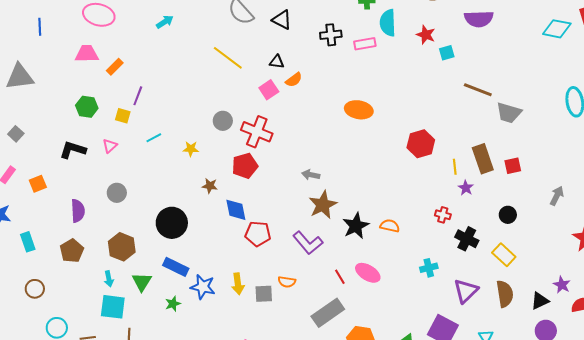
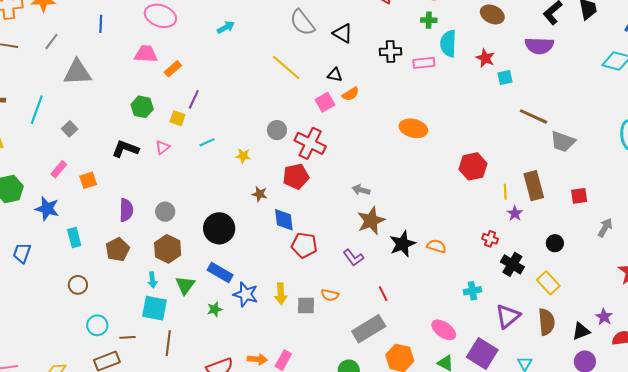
red square: (513, 166) -> (579, 196), moved
gray circle: (117, 193) -> (165, 212), moved
purple L-shape: (308, 243) -> (353, 258), size x0.7
pink ellipse: (368, 273) -> (444, 330), moved

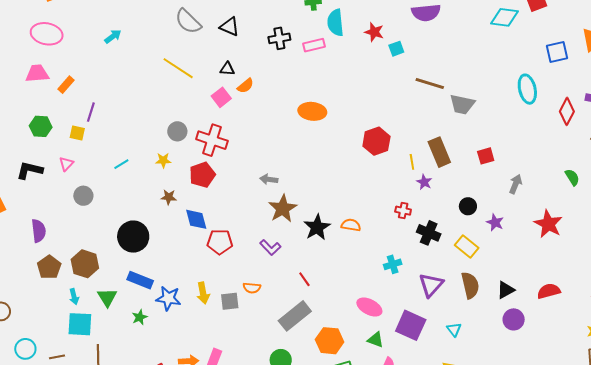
cyan line: (207, 142) -> (121, 164), moved
yellow star: (243, 156) -> (163, 160), moved
gray circle: (165, 212) -> (83, 196), moved
brown pentagon: (117, 249) -> (49, 267), moved
purple star: (604, 317) -> (495, 222), moved

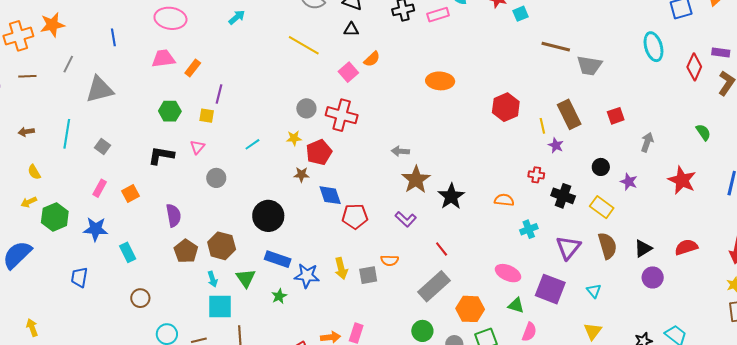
black triangle: (227, 69) -> (351, 29), moved
red pentagon: (202, 175) -> (319, 152), moved
orange semicircle: (351, 225) -> (504, 200), moved

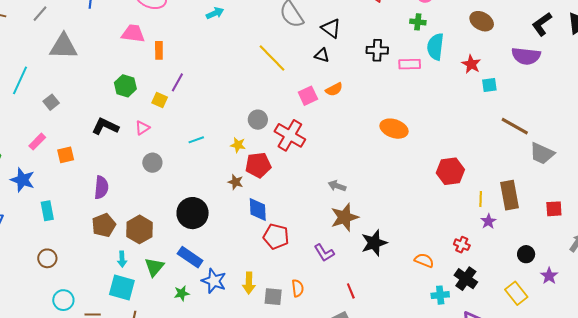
orange rectangle: (193, 68) -> (159, 50), turned -54
black cross: (563, 196) -> (466, 279), moved
orange semicircle: (390, 260) -> (298, 288), turned -114

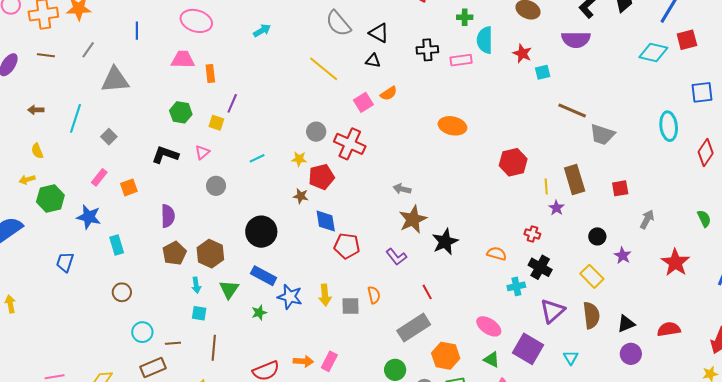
cyan square: (122, 288) -> (199, 313), size x0.6

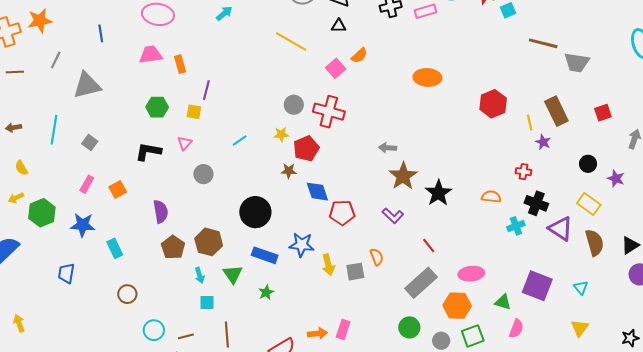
blue star: (290, 297) -> (302, 245), moved
purple triangle: (552, 311) -> (561, 229), moved, turned -36
pink ellipse: (489, 326) -> (471, 274), moved, turned -30

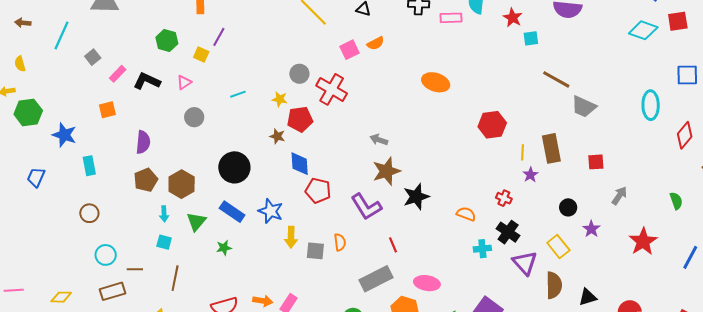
pink rectangle: (87, 184) -> (118, 74), moved
purple L-shape: (393, 216) -> (366, 207), size x1.5

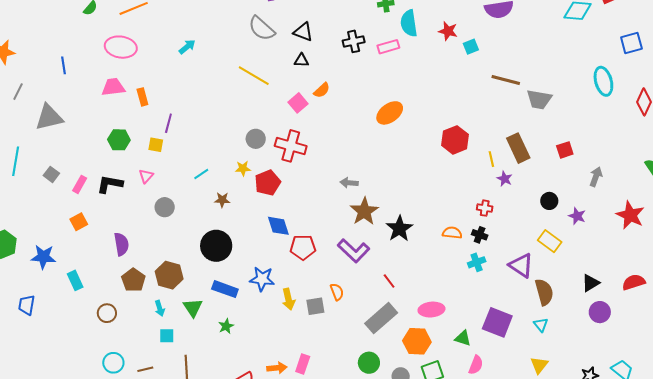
orange ellipse: (436, 82) -> (390, 113), turned -40
brown star: (277, 136) -> (222, 200), moved
brown circle: (89, 213) -> (107, 313), moved
black cross: (508, 232) -> (480, 235), moved, size x0.7
brown semicircle: (554, 285) -> (544, 292), moved

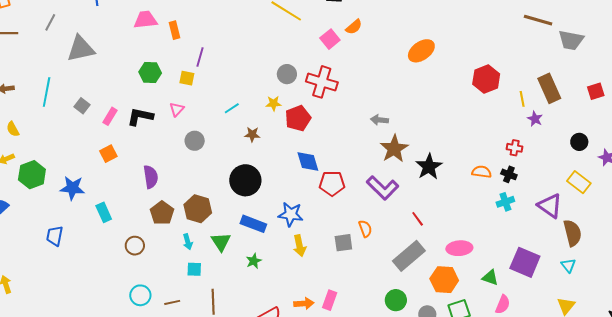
yellow arrow: (288, 299) -> (300, 246), moved

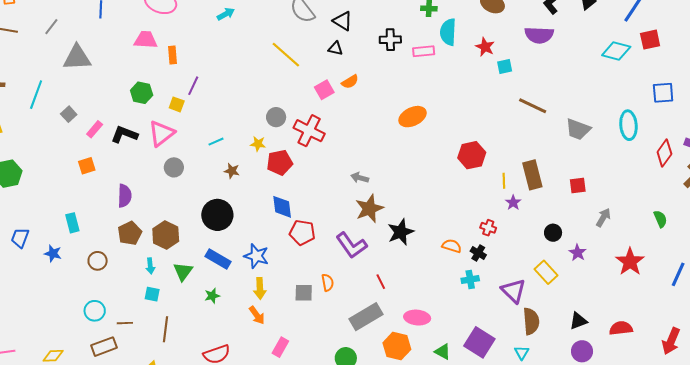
gray trapezoid: (571, 40) -> (578, 129), moved
pink triangle: (177, 109) -> (161, 133), size x1.8
blue star: (72, 188) -> (53, 253), moved, size x0.7
orange arrow: (304, 304) -> (257, 315), moved, turned 48

